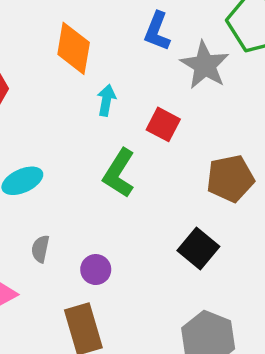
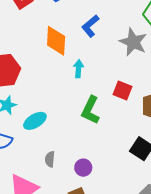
blue L-shape: (157, 31) -> (90, 26), moved, turned 35
red square: (163, 124) -> (123, 91), moved

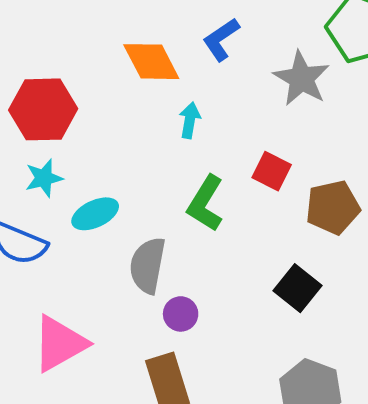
orange diamond: (56, 41) -> (151, 62), turned -36
gray semicircle: (50, 159) -> (148, 265), moved, size x1.8

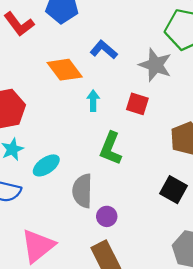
blue L-shape: (221, 39) -> (104, 50), turned 84
red square: (272, 171) -> (137, 104), moved

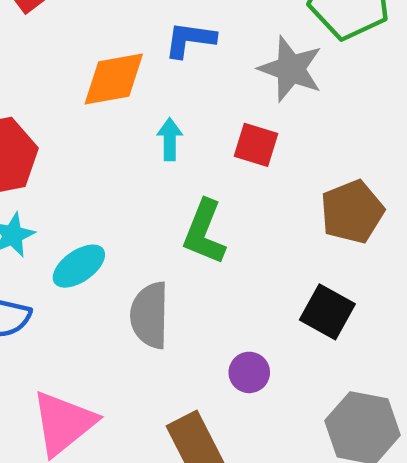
blue L-shape: (104, 50) -> (190, 40), turned -32
orange diamond: (65, 70) -> (114, 79), turned -63
purple circle: (107, 216) -> (249, 372), moved

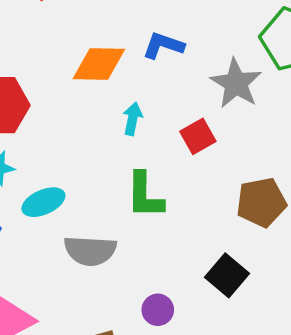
red square: (256, 145) -> (198, 136), turned 32
green L-shape: (204, 232) -> (145, 195), turned -33
gray semicircle: (150, 315) -> (90, 251), turned -99

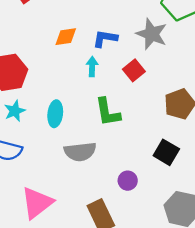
blue L-shape: (163, 45) -> (105, 38), moved
orange diamond: (99, 64) -> (66, 37), size x0.7
cyan ellipse: (43, 202) -> (55, 114), moved, turned -50

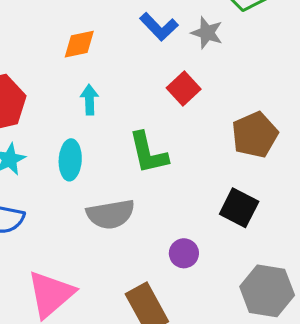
gray star: (152, 34) -> (207, 33), size x0.7
blue L-shape: (105, 38) -> (159, 27), moved, turned -140
cyan arrow: (92, 67) -> (89, 100), moved

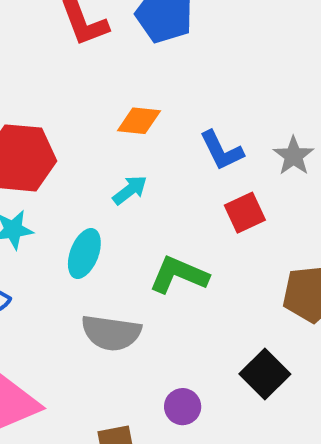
blue L-shape: (159, 27) -> (222, 151), moved
cyan arrow: (89, 100) -> (130, 190), turned 36
green L-shape: (148, 153) -> (179, 275), turned 108

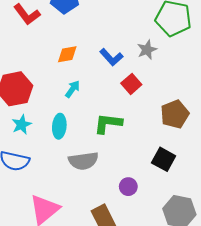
gray star: (294, 156) -> (147, 50), turned 30

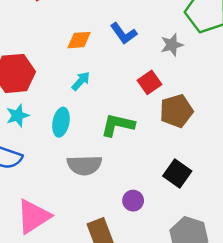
blue L-shape: (111, 57) -> (124, 33), moved
brown pentagon: (175, 114) -> (176, 111), moved

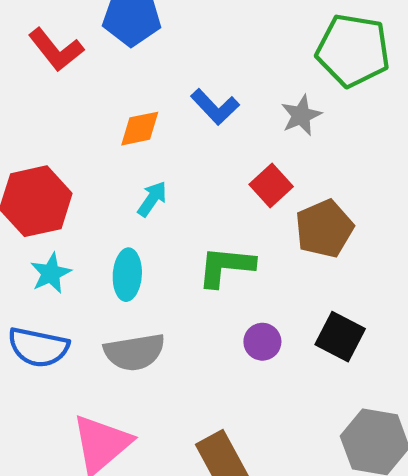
gray semicircle: (84, 165) -> (134, 352), moved
purple circle: (133, 201) -> (262, 342), moved

